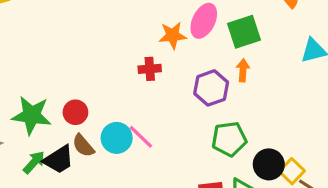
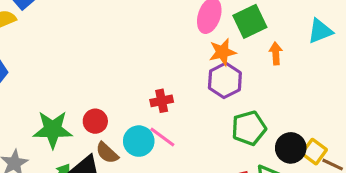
orange star: (173, 35) -> (222, 52), moved
red cross: (150, 69) -> (162, 101), moved
orange arrow: (243, 70) -> (276, 53), moved

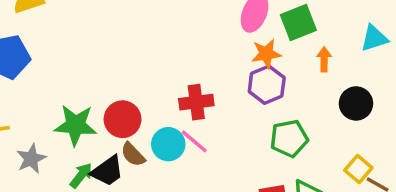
red cross: (162, 101) -> (196, 102), size x1.4
red circle: (95, 121) -> (123, 119), size x1.4
black circle: (291, 148) -> (356, 103), moved

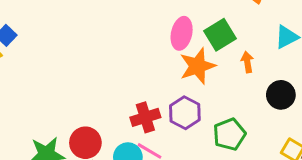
orange star: (266, 54) -> (197, 66), size x1.4
purple hexagon: (267, 85) -> (185, 113), moved

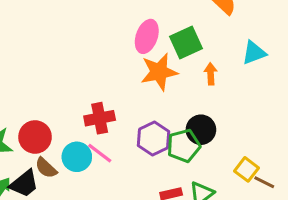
black circle: (281, 95) -> (201, 130), moved
purple hexagon: (185, 113) -> (153, 138), moved

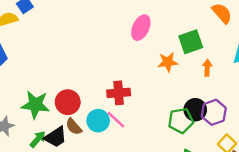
pink ellipse: (147, 36) -> (141, 28), moved
orange star: (159, 72) -> (168, 62), size x0.7
purple hexagon: (153, 138) -> (214, 112), moved

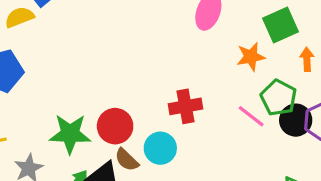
pink line: (116, 120) -> (251, 116), moved
green pentagon: (181, 121) -> (279, 98), moved, turned -30

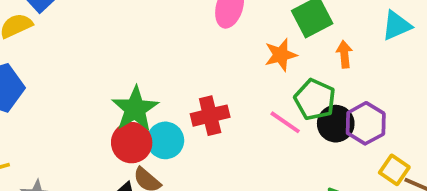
green star: (70, 134) -> (135, 109), moved, turned -30
cyan circle: (160, 148) -> (165, 140), moved

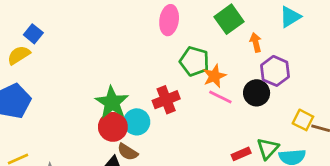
orange star: (281, 55) -> (214, 76), moved
green pentagon: (315, 99) -> (194, 61), moved
purple hexagon: (366, 123) -> (275, 71), moved

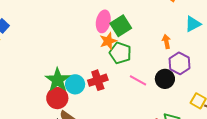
green square: (229, 19) -> (121, 26), moved
orange star: (214, 76) -> (108, 41), moved
cyan circle: (137, 122) -> (75, 84), moved

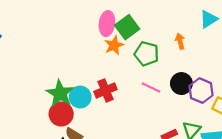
green pentagon: (120, 53) -> (147, 54), moved
purple hexagon: (180, 63) -> (201, 91), moved

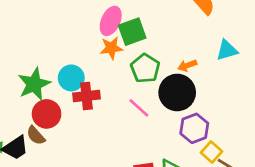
orange arrow: (180, 41) -> (187, 65), turned -112
black circle: (181, 84) -> (177, 92), moved, size x1.4
cyan circle: (80, 97) -> (71, 78), moved
red circle: (61, 114) -> (47, 114), moved

